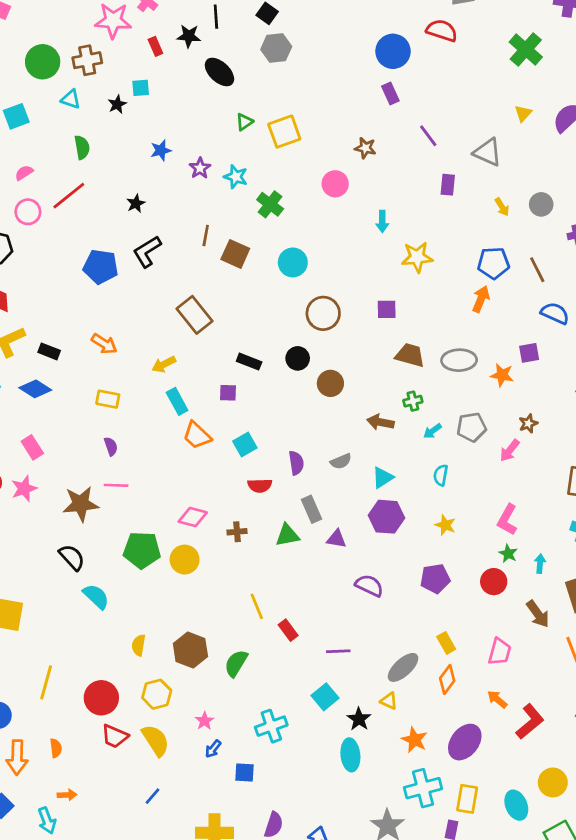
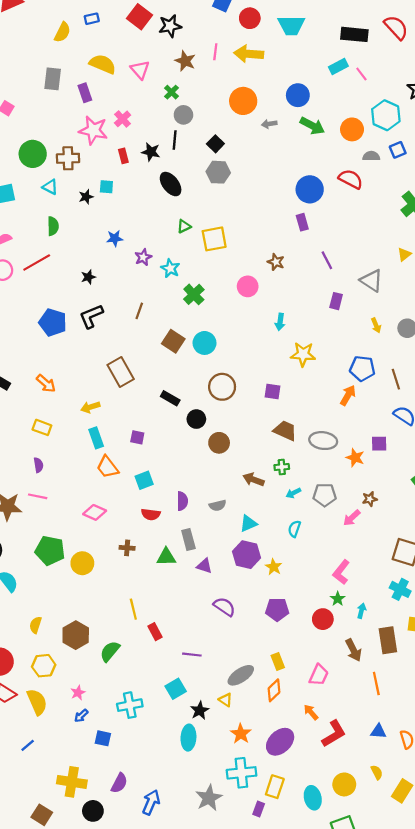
brown square: (235, 254) -> (173, 341), moved
black rectangle: (249, 362) -> (170, 398), moved
pink diamond: (193, 517) -> (95, 512), moved
yellow star: (445, 525) -> (274, 567), moved

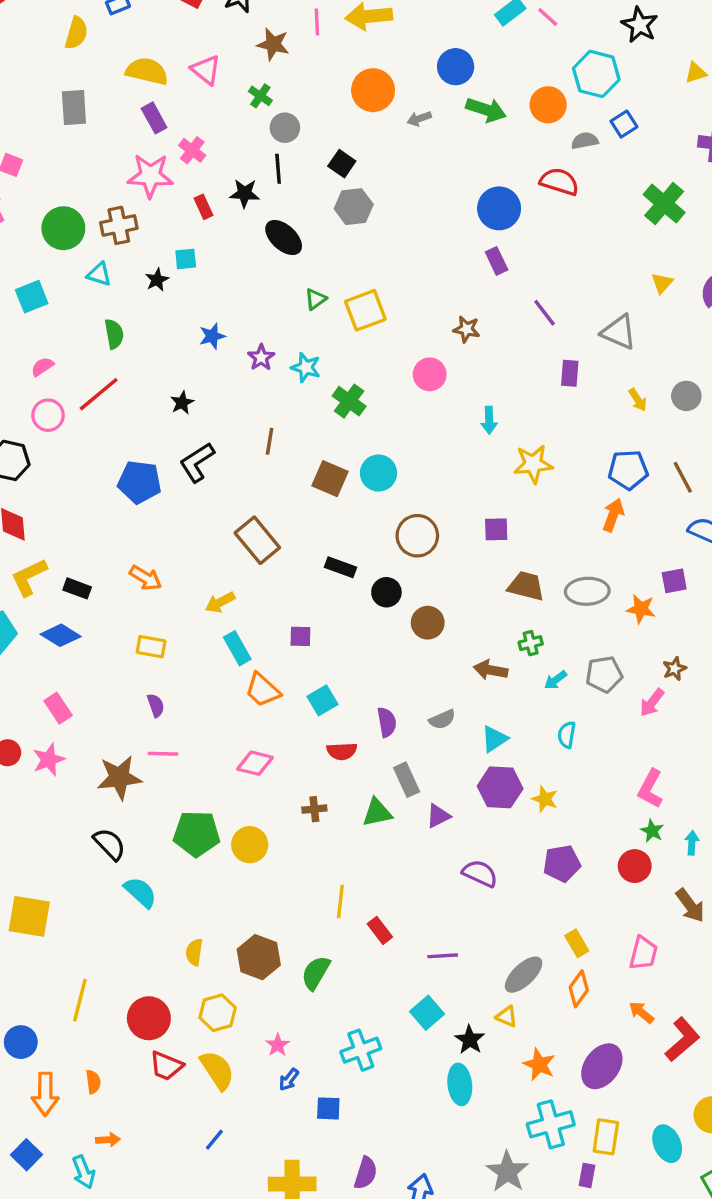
purple rectangle: (85, 93) -> (154, 118), moved
purple triangle: (204, 566) -> (438, 816), turned -35
yellow line: (133, 609) -> (340, 902), turned 30

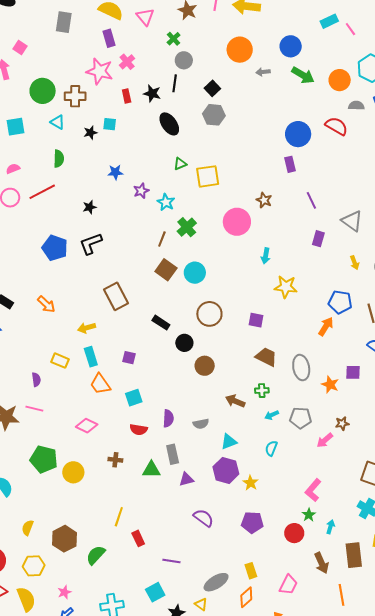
pink circle: (430, 374) -> (237, 222), size x1.4
brown line: (270, 441) -> (162, 239), moved
gray ellipse: (587, 591) -> (301, 368), turned 70
yellow rectangle: (151, 647) -> (60, 361), moved

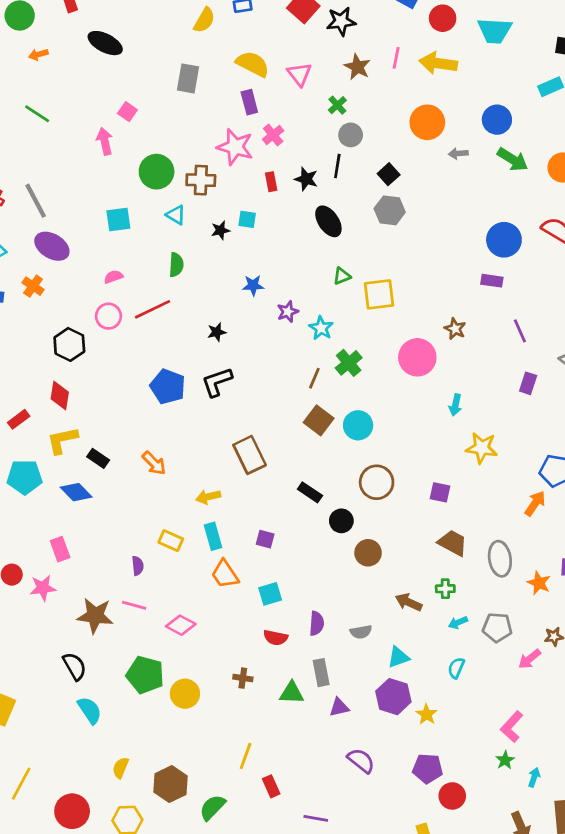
purple rectangle: (290, 164) -> (492, 281), turned -70
pink diamond: (87, 426) -> (181, 625), moved
red circle: (294, 533) -> (452, 796), moved

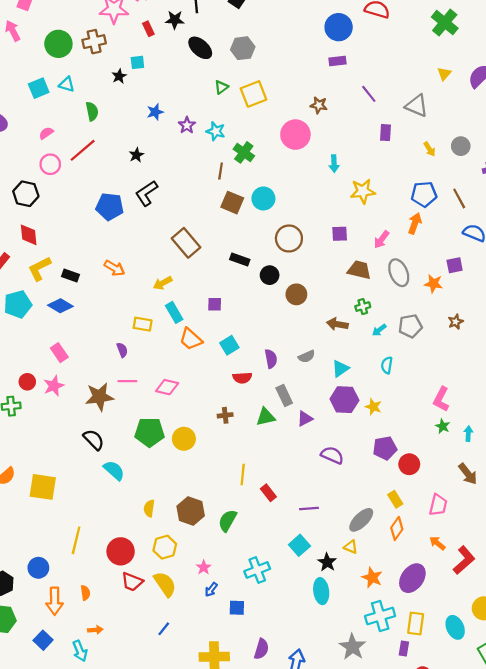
gray hexagon: (390, 210) -> (243, 48), moved
cyan triangle: (176, 215) -> (67, 84), moved
pink arrow: (530, 659) -> (381, 240), moved

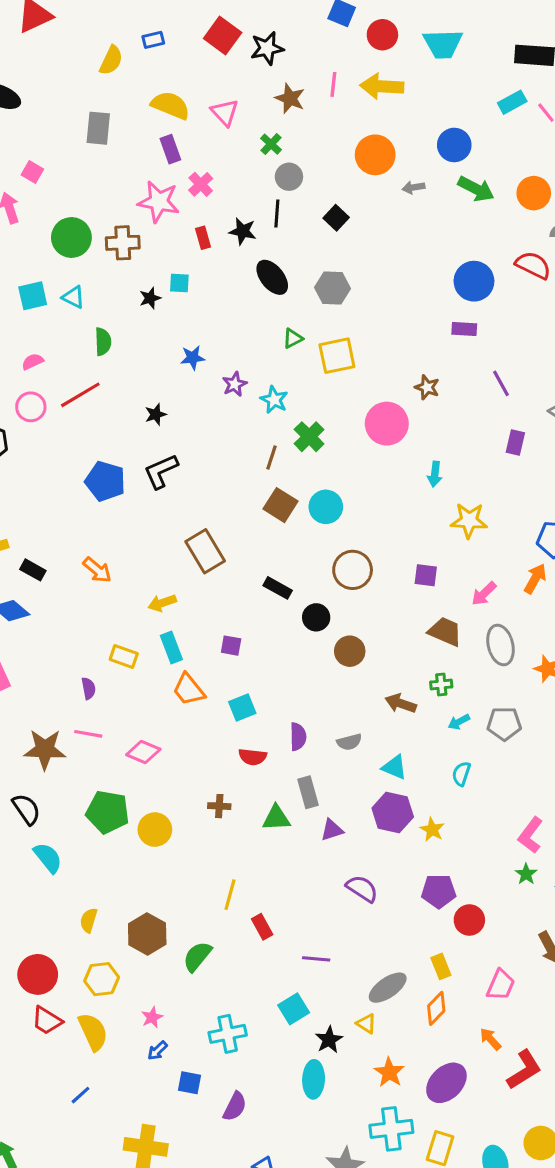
cyan triangle: (340, 368) -> (394, 767), turned 48
purple semicircle: (261, 649) -> (235, 1106), moved

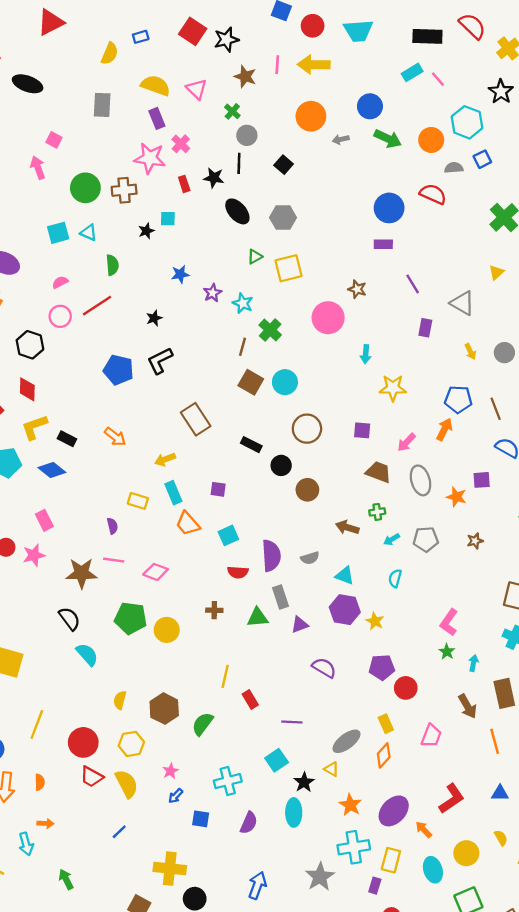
purple semicircle: (298, 737) -> (271, 556), size x1.5
orange arrow: (490, 1039) -> (424, 829), moved
purple semicircle: (235, 1106) -> (249, 823), moved

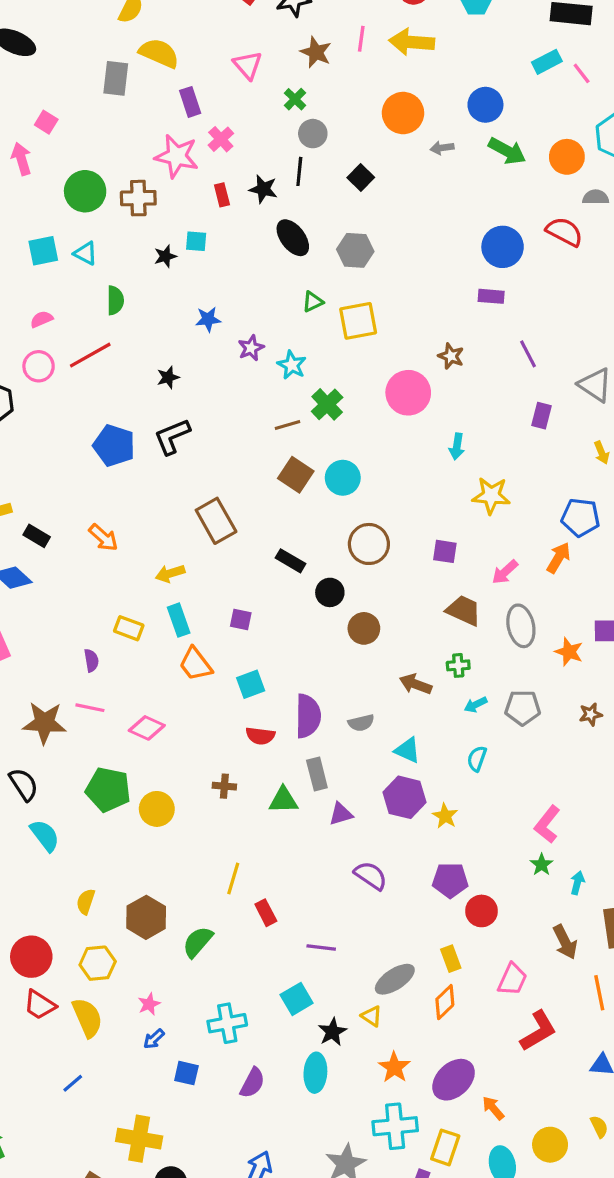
yellow semicircle: (156, 85) -> (159, 53), moved
brown line: (243, 347) -> (288, 425), turned 54
red L-shape: (452, 799) -> (538, 1031), moved

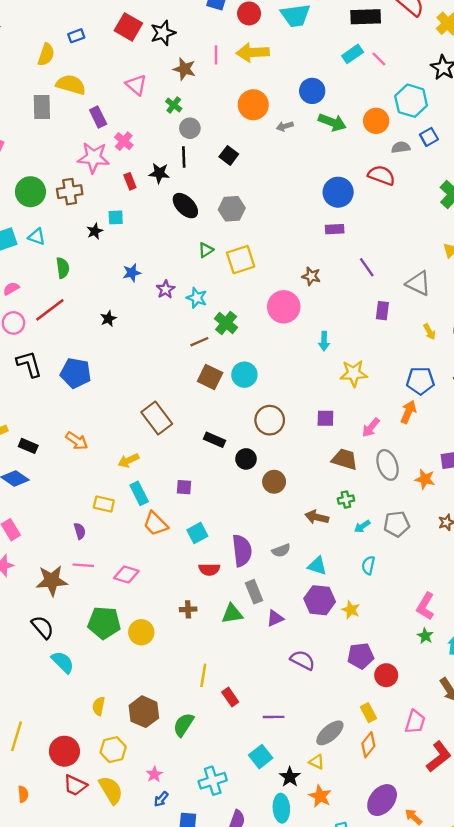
black L-shape: (172, 437) -> (29, 364), moved, turned 104
orange star: (394, 1067) -> (320, 796), moved

